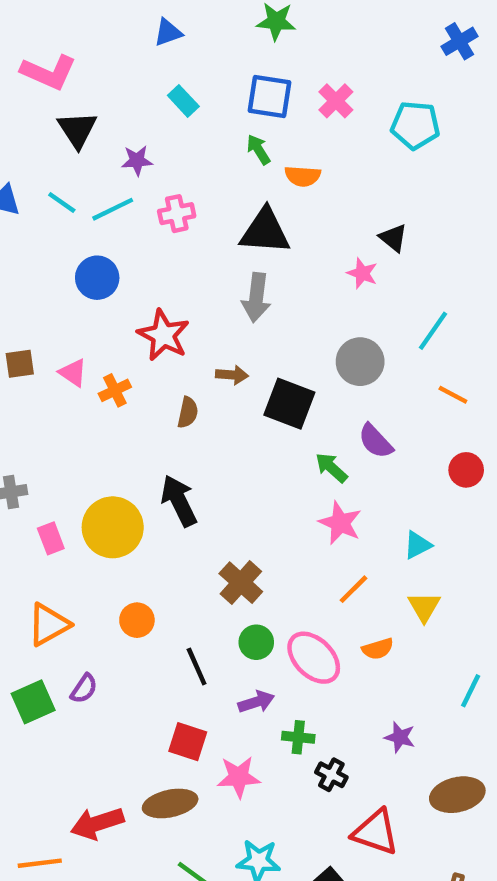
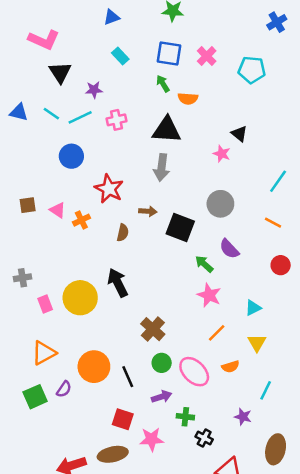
cyan line: (433, 331) -> (278, 181), moved
orange circle: (137, 620) -> (94, 367), moved, size x1.6
cyan line: (471, 691) -> (266, 390), moved
brown ellipse: (457, 795) -> (276, 449), turned -64

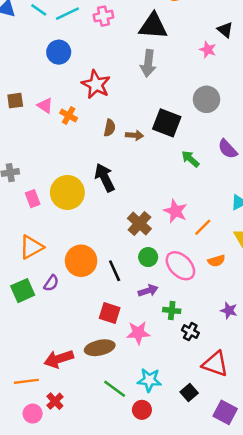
brown arrow: (148, 211) -> (134, 135), moved
orange cross: (81, 220) -> (69, 115), turned -35
purple semicircle: (229, 249) -> (228, 149), moved
pink star: (209, 295) -> (175, 211), moved

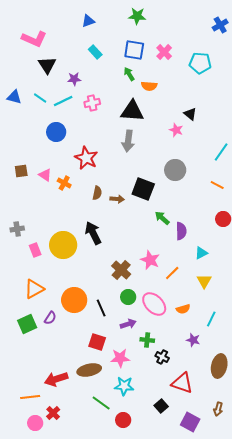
purple semicircle: (228, 149) -> (181, 231), moved, turned -138
orange semicircle: (216, 261) -> (183, 309), moved
cyan star: (149, 380) -> (124, 386), moved

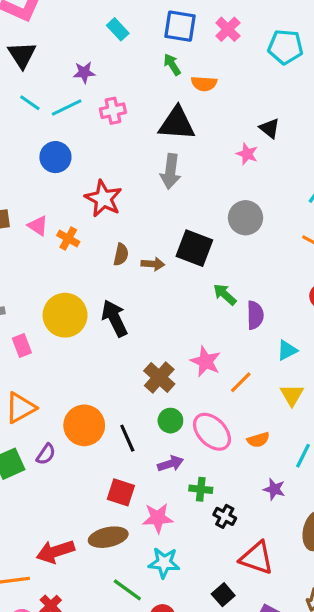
black triangle: (47, 65) -> (22, 55), moved
yellow circle: (63, 245) -> (65, 315), moved

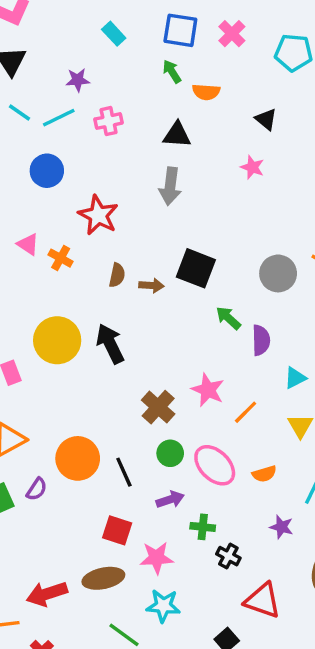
black triangle: (177, 124) -> (177, 135), size x0.7
black triangle: (269, 128) -> (266, 119), moved
gray circle: (246, 218) -> (278, 273), moved

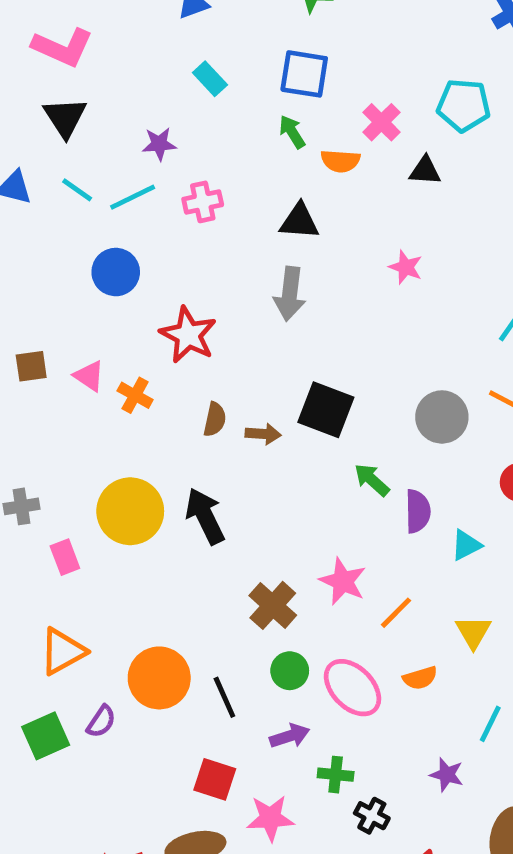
pink cross: (232, 34) -> (381, 122), moved
black triangle: (266, 119) -> (425, 171), moved, turned -35
cyan triangle: (295, 378) -> (466, 545), moved
orange semicircle: (264, 474) -> (420, 678), moved

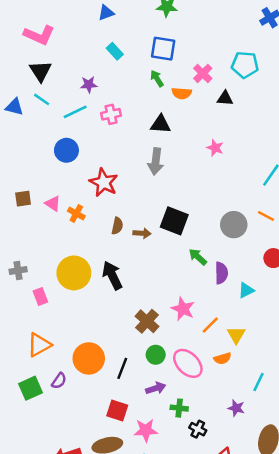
cyan line: (77, 190) -> (42, 99), moved
yellow triangle: (473, 632) -> (236, 335), moved
black line: (224, 697) -> (122, 368), turned 45

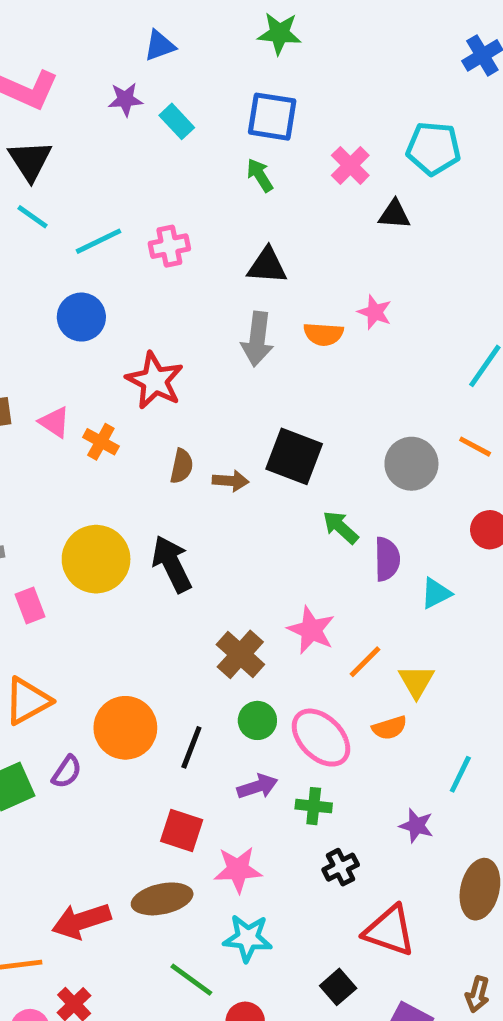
purple star: (89, 85) -> (125, 99), moved
orange semicircle: (182, 93) -> (323, 334), moved
green cross: (179, 408) -> (314, 806), moved
black cross: (198, 429) -> (341, 867), turned 35

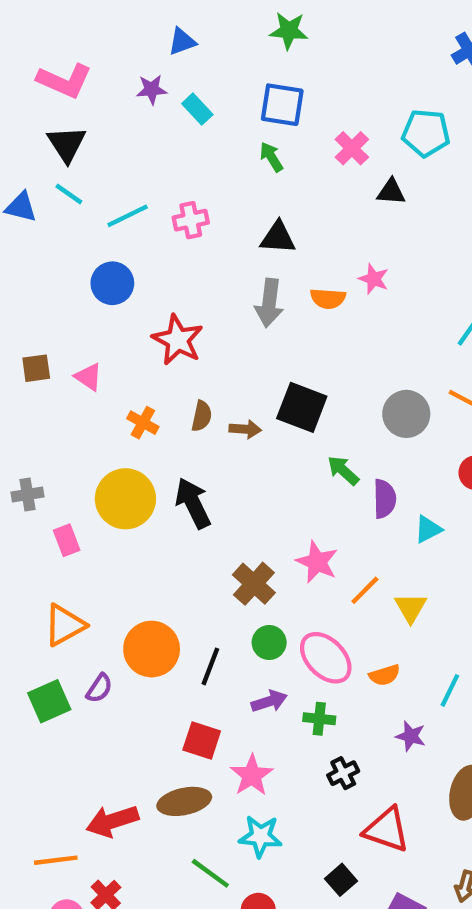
orange cross: (101, 442) -> (143, 423), moved
orange semicircle: (389, 728) -> (385, 675), moved
pink star: (238, 870) -> (252, 775), turned -30

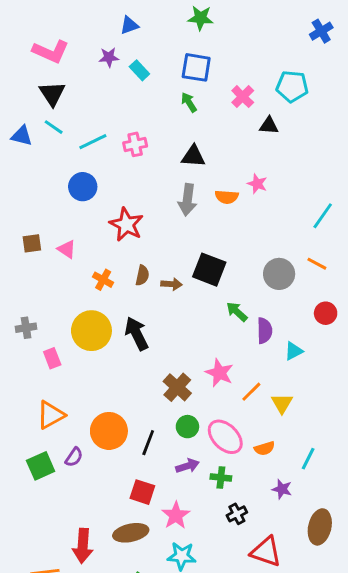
red arrow: (112, 821) -> (83, 546), turned -68

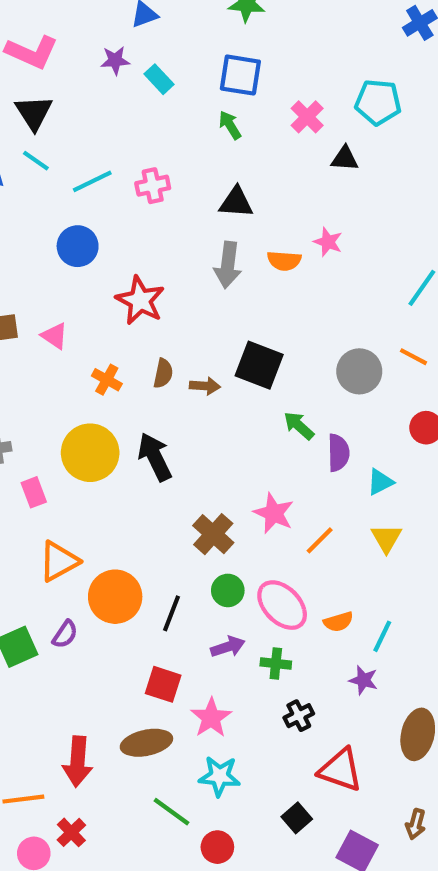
yellow triangle: (282, 403) -> (386, 538), moved
orange triangle: (51, 415) -> (59, 561), moved
cyan line: (308, 459) -> (382, 636), moved

